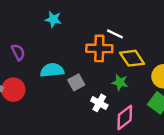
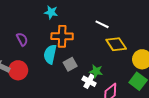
orange cross: (99, 48) -> (62, 36), moved
cyan semicircle: (52, 70) -> (50, 54), turned -72
green star: (120, 82) -> (96, 71), moved

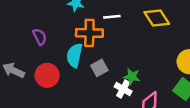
white line: (102, 24) -> (112, 17), moved, turned -32
yellow diamond: (116, 44) -> (157, 18), moved
red circle: (18, 70) -> (47, 75), moved

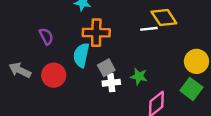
white line: (112, 17) -> (149, 29), moved
white cross: (123, 89) -> (111, 83), moved, turned -35

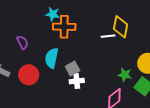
yellow diamond: (164, 18) -> (121, 27), turned 45
orange cross: (96, 33) -> (64, 27), moved
green star: (139, 76) -> (125, 75), moved

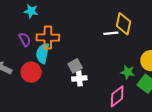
cyan star: (53, 14) -> (31, 11), moved
orange cross: (64, 27) -> (48, 37), moved
cyan semicircle: (52, 58) -> (43, 53), moved

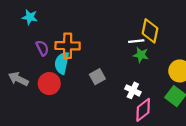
cyan star: (31, 11) -> (30, 17), moved
green star: (128, 72) -> (141, 55), moved
white cross: (79, 78) -> (133, 90), moved, turned 32

